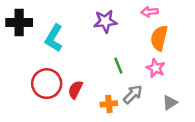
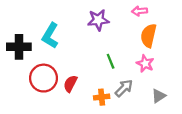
black cross: (19, 23) -> (19, 47), moved

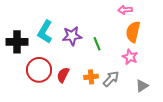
purple star: (98, 20) -> (72, 36), moved
green line: (111, 61) -> (97, 44), moved
orange cross: (102, 97) -> (91, 77), moved

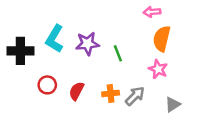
red circle: (39, 70) -> (47, 85), size x0.6

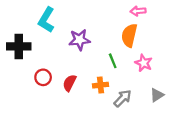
cyan L-shape: (55, 39) -> (46, 20), moved
orange semicircle: (162, 39) -> (129, 35), moved
green line: (118, 53) -> (113, 61), moved
gray arrow: (135, 96) -> (123, 98), moved

